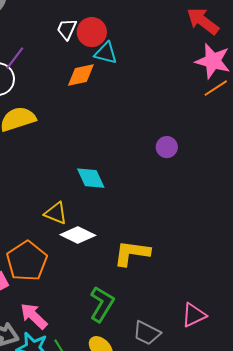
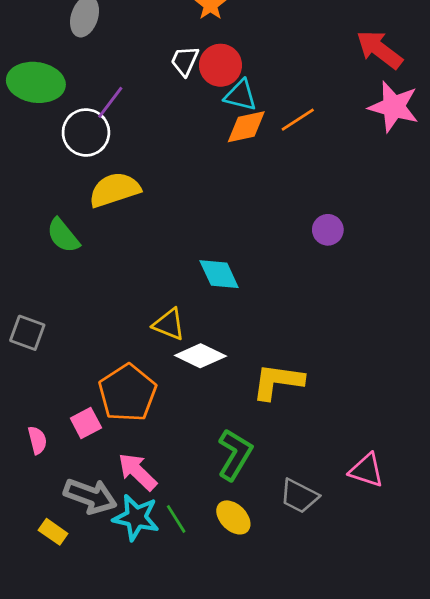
orange diamond: (81, 75) -> (246, 127), moved
orange line: (216, 88) -> (298, 120), moved
pink triangle: (194, 315) -> (366, 470), turned 44

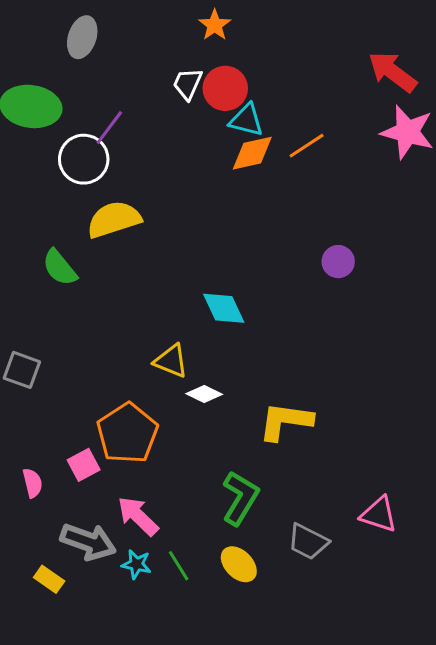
white diamond: (200, 356) -> (204, 394), size x0.7
cyan star: (136, 517) -> (136, 564), size x0.6

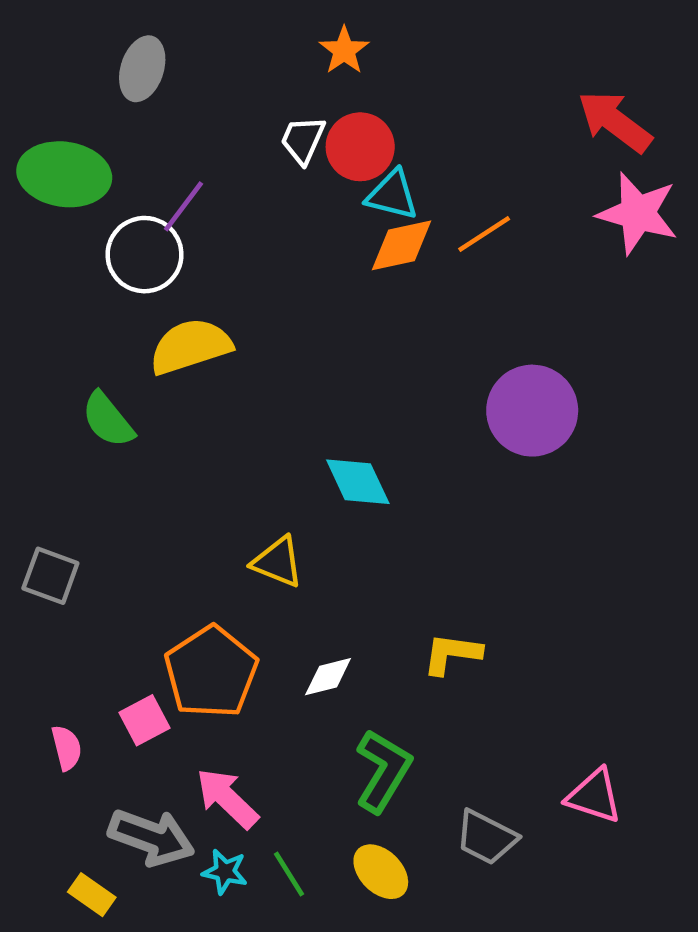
purple circle: (338, 262) -> (532, 411), size x1.8
white diamond: (204, 394) -> (328, 677), moved, turned -40
yellow L-shape: (285, 421) -> (452, 654), size x0.7

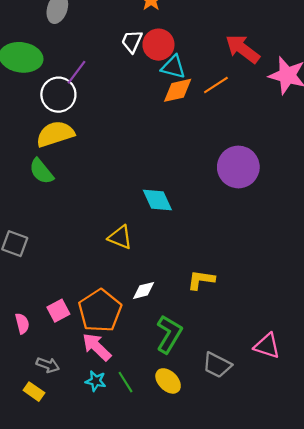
red arrow: (615, 122) -> (243, 49), moved
yellow semicircle: (190, 346) -> (55, 134), moved
orange pentagon: (211, 672) -> (100, 311), moved
gray arrow: (151, 837) -> (48, 365), moved, size x0.6

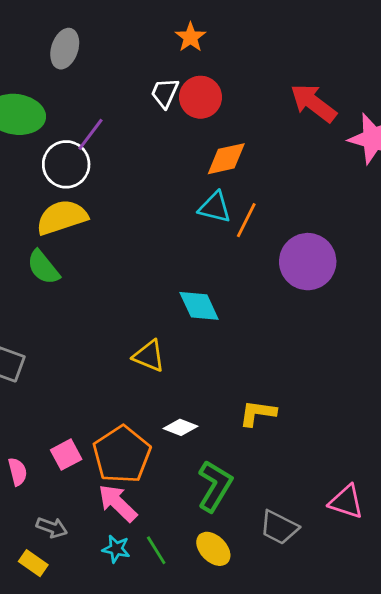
cyan triangle: (173, 67) -> (215, 207), moved
orange line: (216, 85) -> (246, 220), moved, turned -30
white diamond: (144, 290) -> (180, 427), turned 35

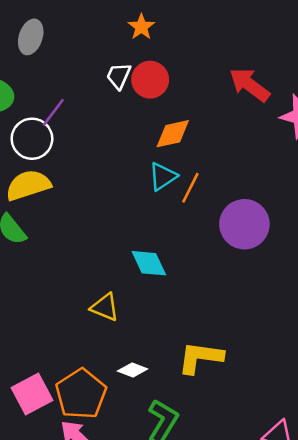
cyan triangle: (215, 207) -> (163, 176), turned -48
yellow L-shape: (258, 413) -> (200, 357), size x1.4
pink square: (66, 455) -> (32, 394), size x1.5

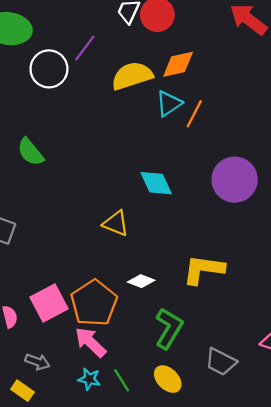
purple line: (53, 112) -> (85, 48), moved
yellow semicircle: (28, 185) -> (132, 76), moved
purple circle: (244, 224) -> (235, 180), moved

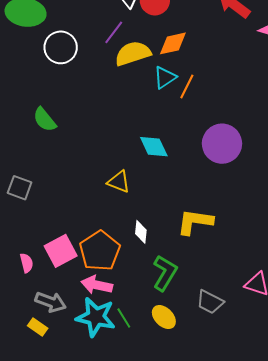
purple line: (85, 48) -> (114, 32), moved
white diamond: (141, 281) -> (141, 232), turned 75
pink arrow: (90, 342) -> (97, 285), turned -32
gray arrow: (37, 362) -> (51, 302), size x1.4
cyan star: (89, 379) -> (96, 317), size x2.0

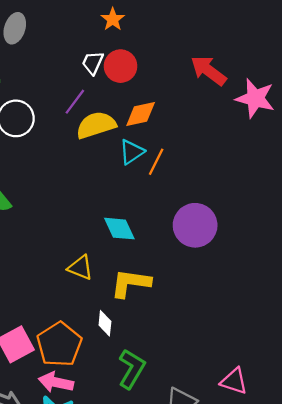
yellow L-shape: (195, 222) -> (131, 283), moved

